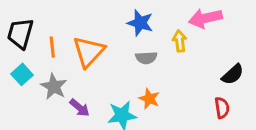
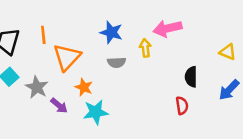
orange line: (52, 47) -> (43, 35), moved
black semicircle: (233, 74) -> (191, 77), turned 132
orange star: (149, 99) -> (84, 87), moved

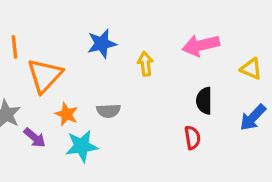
pink arrow: (168, 28) -> (201, 45), moved
blue star: (111, 32) -> (102, 44), turned -30
gray semicircle: (117, 62) -> (108, 111), moved

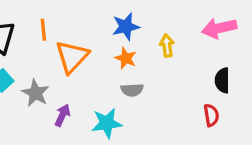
orange star: (67, 114) -> (126, 58), moved
purple arrow: (35, 138) -> (62, 115), turned -105

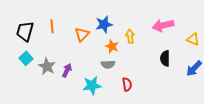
orange triangle: (72, 57) -> (82, 34), moved, size x0.7
orange star: (126, 58) -> (112, 46), moved
purple arrow: (62, 115) -> (67, 70), moved
red semicircle: (211, 115) -> (127, 84), moved

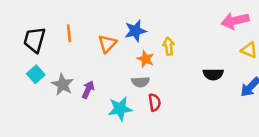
pink arrow: (163, 25) -> (235, 21), moved
black semicircle: (165, 58) -> (213, 74), turned -91
red semicircle: (127, 84) -> (155, 102), moved

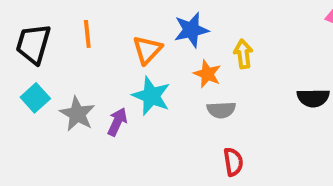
gray semicircle: (140, 82) -> (221, 110), moved
red semicircle: (155, 102) -> (233, 162), moved
cyan star: (120, 109) -> (151, 96), moved, turned 30

